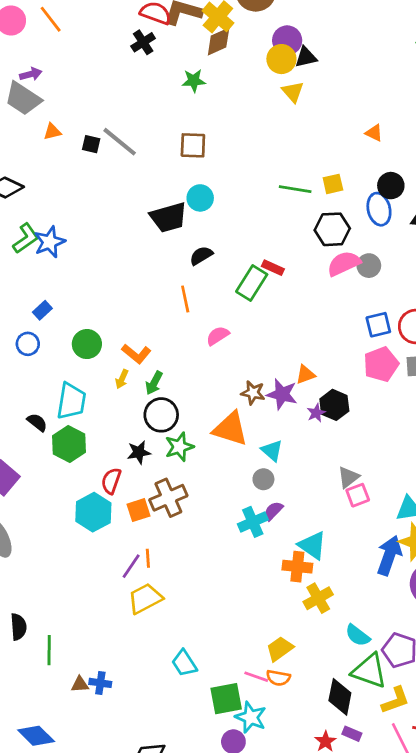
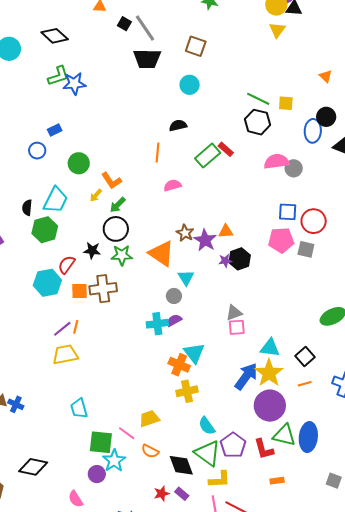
black trapezoid: (168, 217) -> (147, 59), moved
black hexagon: (332, 229) -> (257, 122), moved
black semicircle: (37, 422) -> (27, 208), turned -140
orange semicircle: (278, 678) -> (150, 451), moved
black diamond: (340, 697) -> (181, 465), turned -48

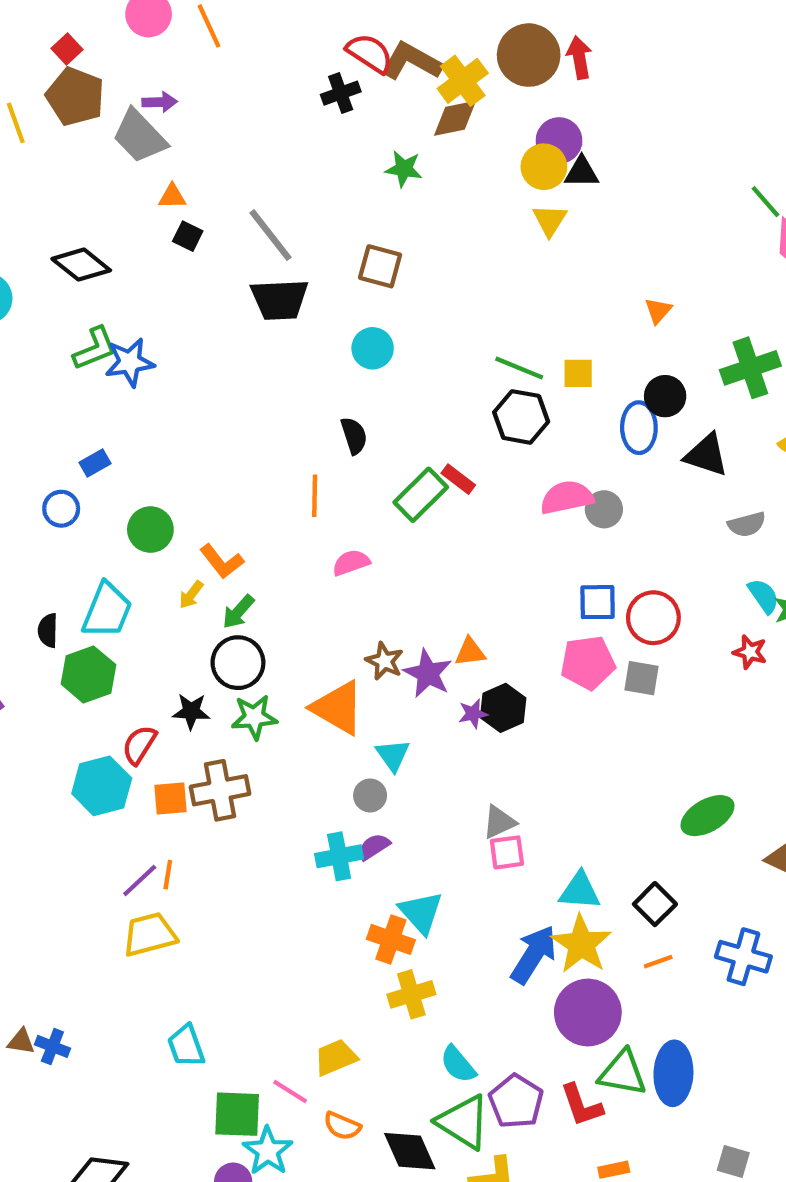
black square: (124, 24) -> (188, 236), moved
orange triangle: (326, 76) -> (658, 311), turned 32
black semicircle: (178, 125) -> (354, 436), turned 90

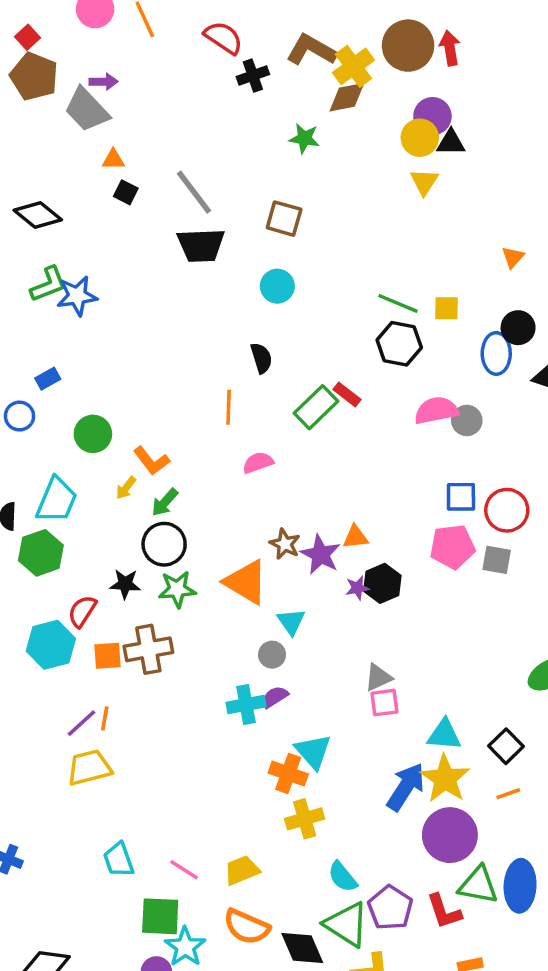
red semicircle: (370, 53) -> (223, 38), moved
pink line: (290, 1091) -> (184, 870), moved
orange semicircle: (342, 1126) -> (247, 927), size x1.5

